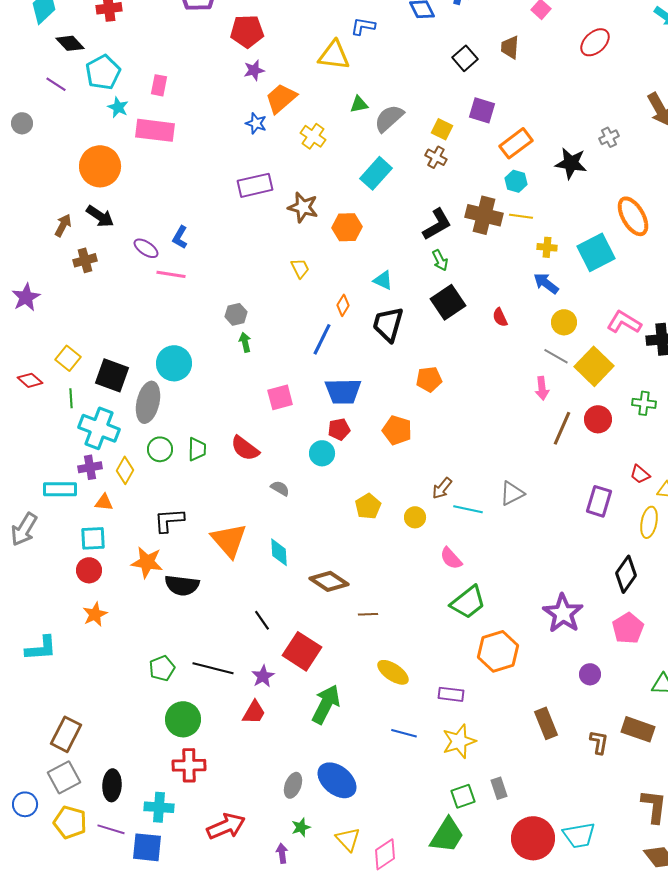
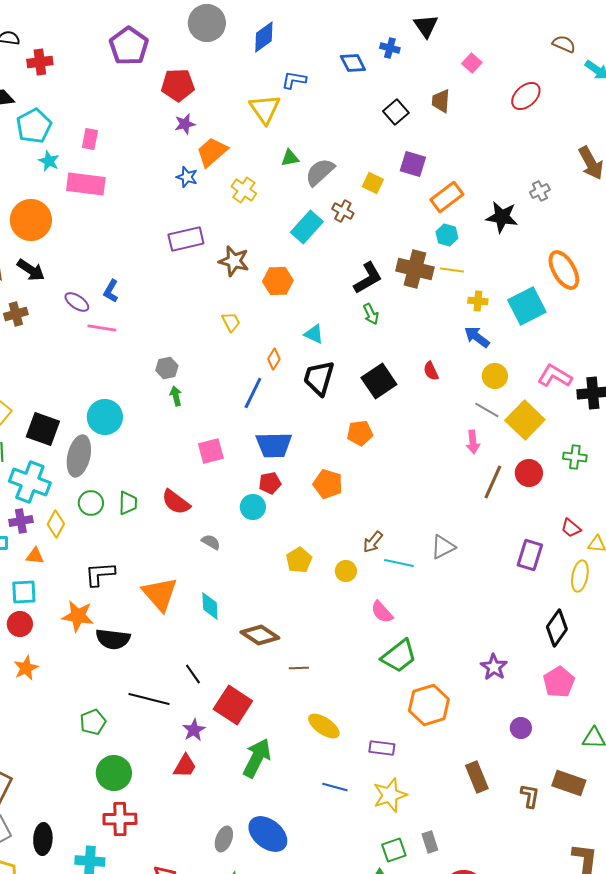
yellow triangle: (334, 55) -> (265, 109), turned 48
brown cross: (436, 157) -> (343, 211), moved
black square: (448, 302) -> (379, 381), moved
purple star: (563, 613) -> (494, 667), size x0.7
black line: (213, 668) -> (149, 699), moved

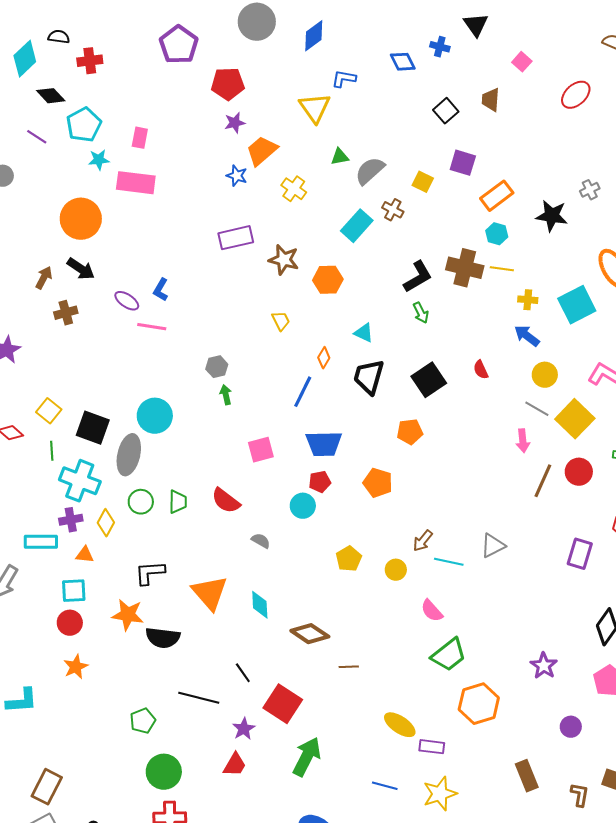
cyan star: (49, 161) -> (99, 160), turned -30
yellow ellipse: (324, 726) -> (400, 725), moved

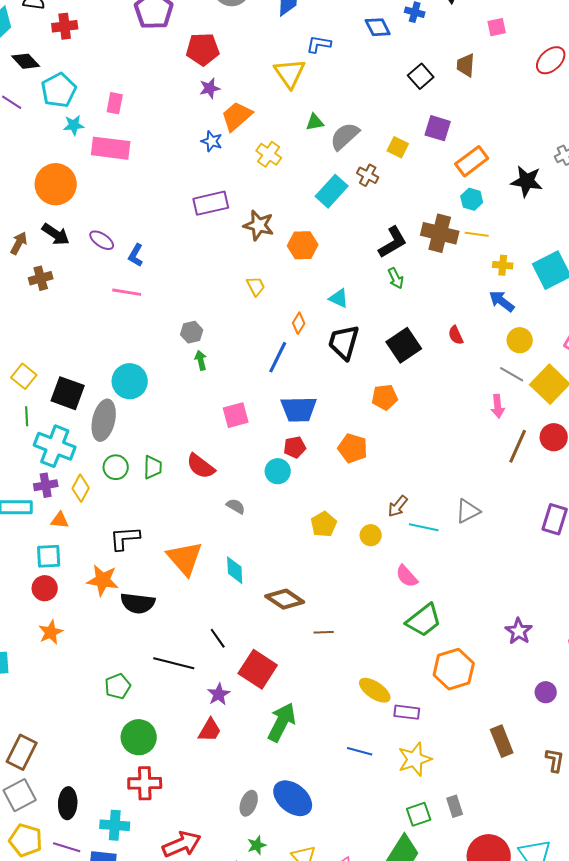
pink square: (522, 62) -> (497, 27), turned 36
purple ellipse: (127, 301) -> (102, 240), moved

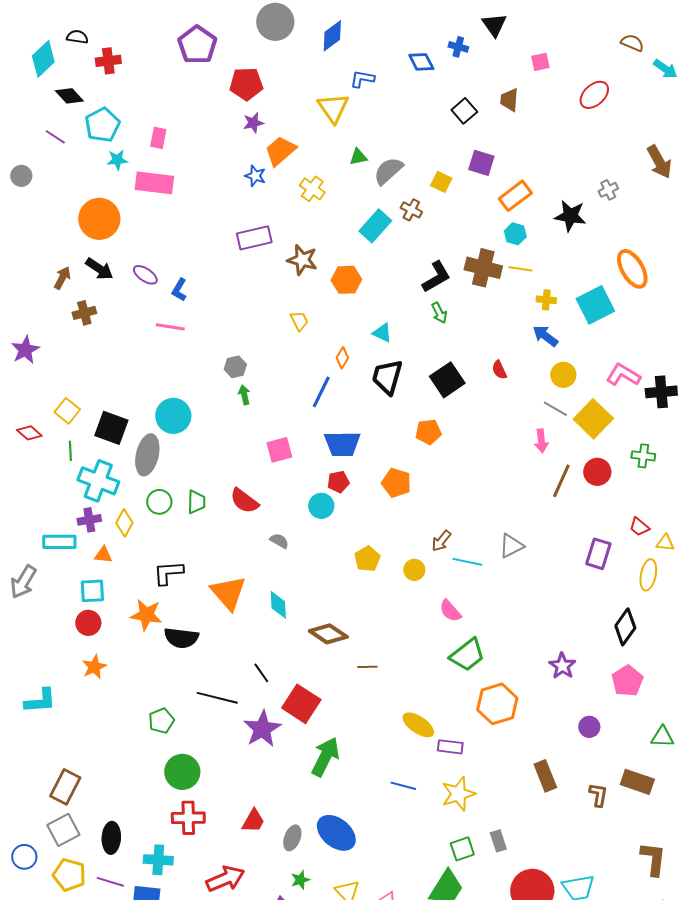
purple star: (219, 694) -> (262, 729), size x1.6
red trapezoid: (210, 730) -> (253, 821), moved

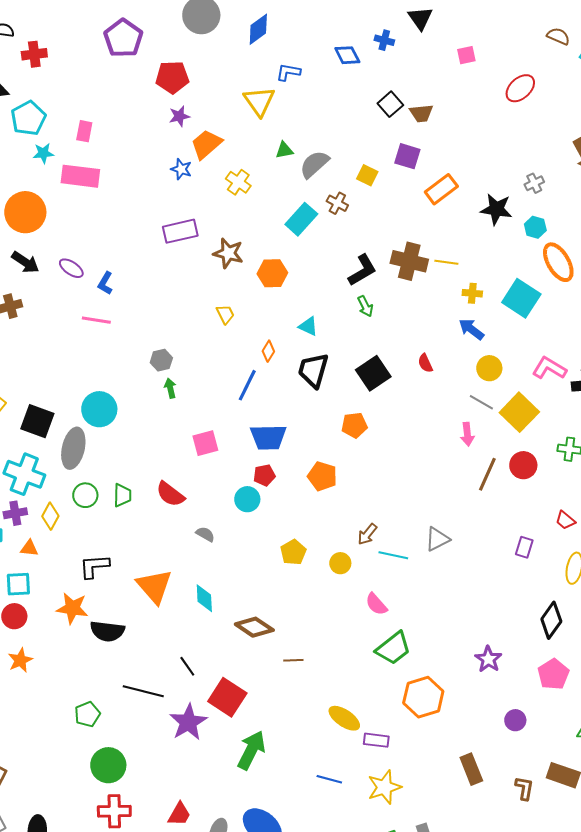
brown trapezoid: (509, 100) -> (421, 113), moved, turned -100
cyan hexagon: (515, 234) -> (535, 227), moved
cyan square: (595, 305) -> (521, 298), turned -30
purple rectangle: (598, 554) -> (524, 547), size x0.7

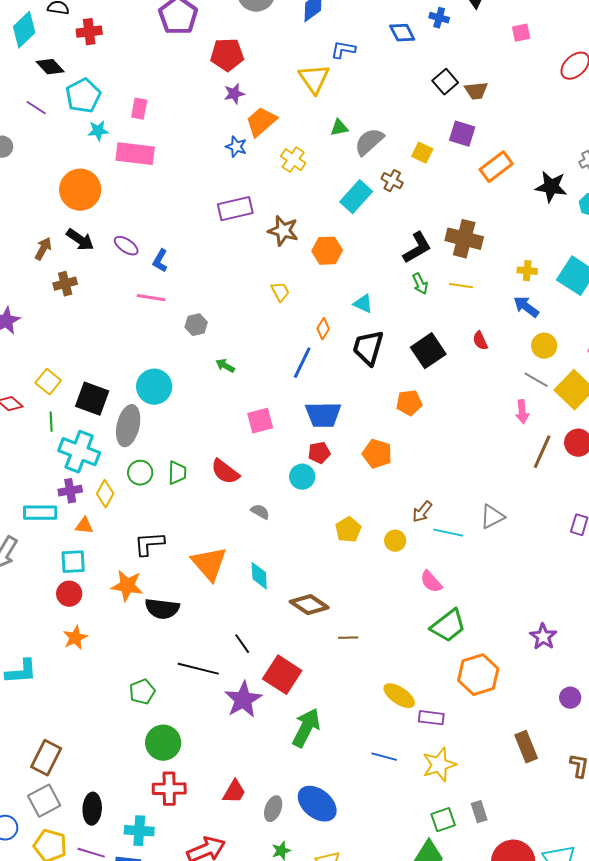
yellow line: (446, 262) -> (461, 286), moved
gray hexagon: (161, 360) -> (196, 325), moved
green arrow: (170, 388) -> (225, 366), turned -48

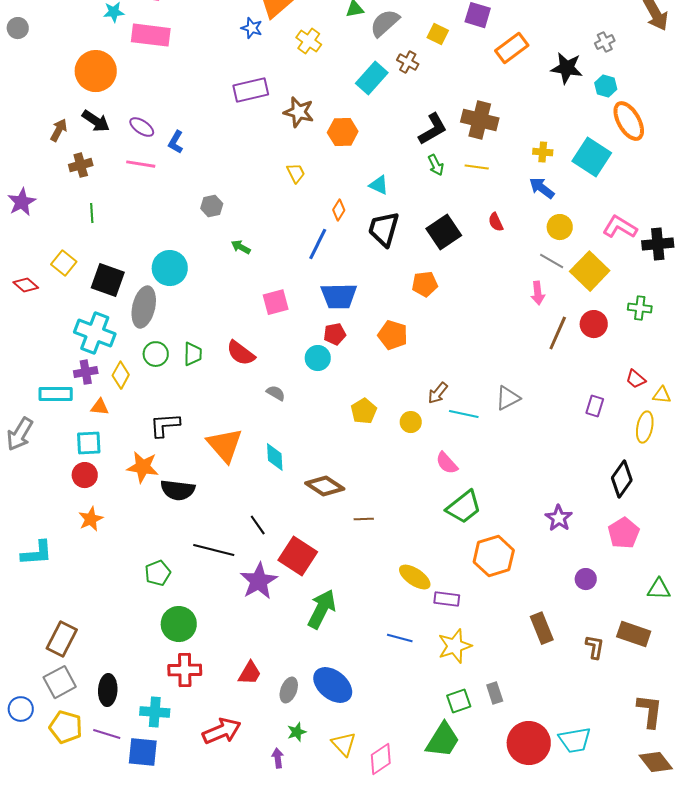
pink line: (151, 298) -> (141, 164), moved
green line: (51, 422) -> (92, 213), moved

